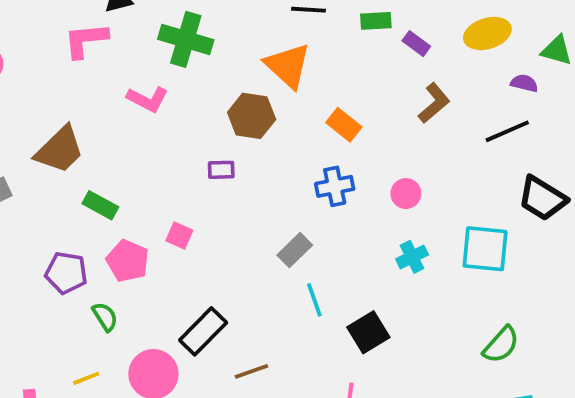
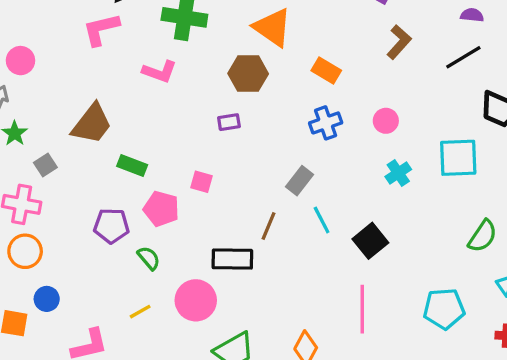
black rectangle: (203, 331) -> (232, 259), turned 54
brown line: (251, 371) -> (268, 226), moved, turned -40

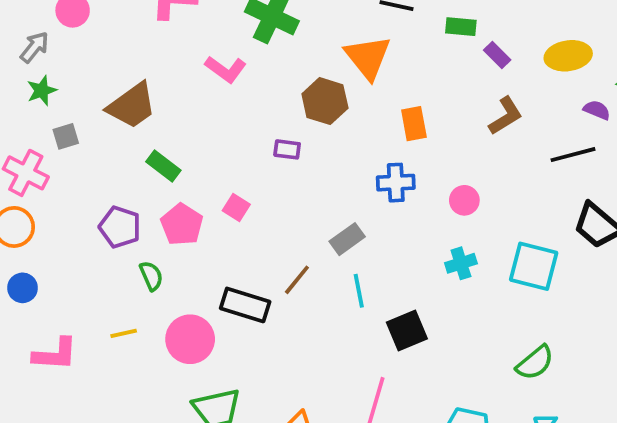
orange rectangle: (326, 70) -> (414, 124), turned 32

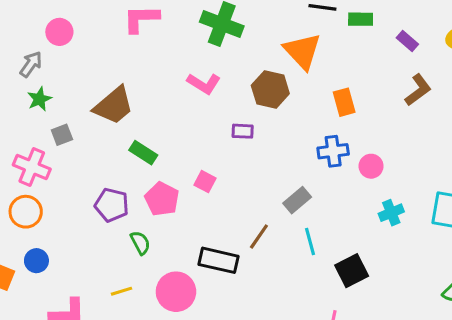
green rectangle: (461, 27) -> (361, 19), moved
pink L-shape: (226, 69) -> (204, 83), moved
pink circle: (464, 200) -> (371, 166), moved

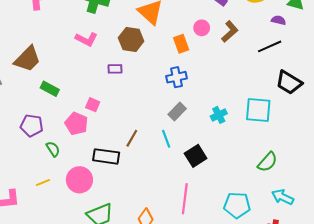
pink circle: (371, 166) -> (202, 28), moved
pink pentagon: (162, 199) -> (76, 124), moved
gray rectangle: (297, 200) -> (177, 111), moved

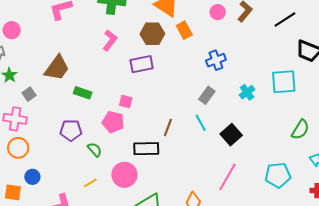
pink L-shape: (86, 39) -> (110, 40), turned -70
orange rectangle: (181, 44) -> (184, 30), moved
purple rectangle: (115, 69) -> (142, 64), size x1.6
blue cross: (177, 77) -> (216, 60), moved
pink line: (185, 199) -> (227, 177), turned 32

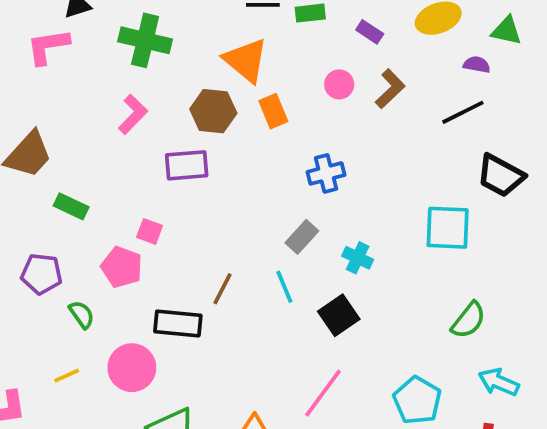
cyan cross: (247, 92) -> (358, 258), moved, turned -35
cyan pentagon: (278, 175) -> (417, 400), turned 30

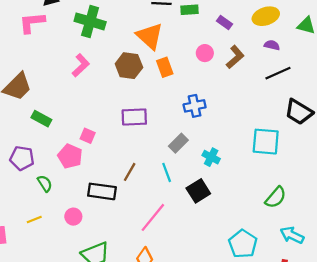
purple semicircle: (477, 65) -> (272, 45), moved
purple rectangle: (187, 165) -> (134, 117), moved
pink circle: (132, 368) -> (73, 217), size x0.6
pink line: (323, 393) -> (153, 217), moved

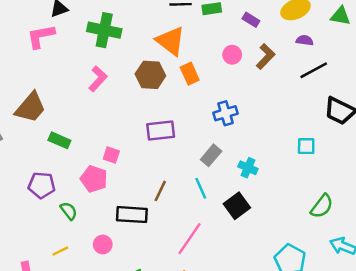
cyan square: (266, 142) -> (306, 146), size x0.6

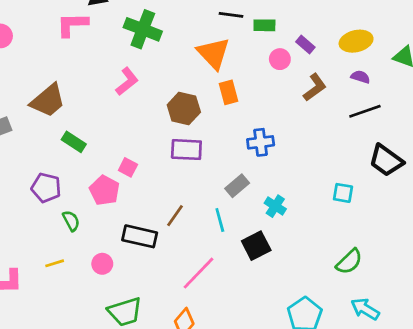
pink circle: (232, 55) -> (280, 59), moved
brown hexagon: (150, 75) -> (184, 108), moved

